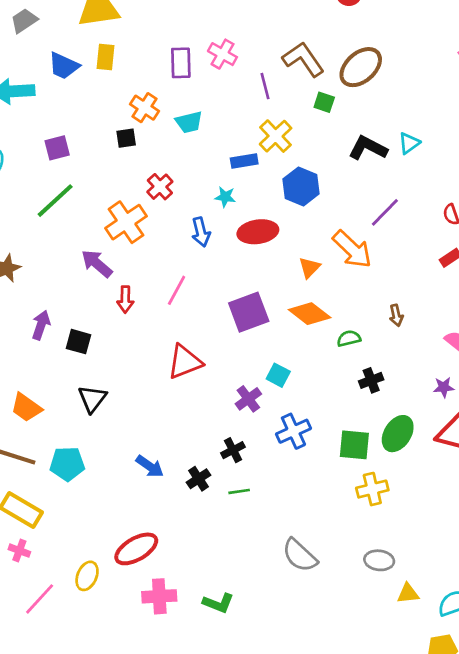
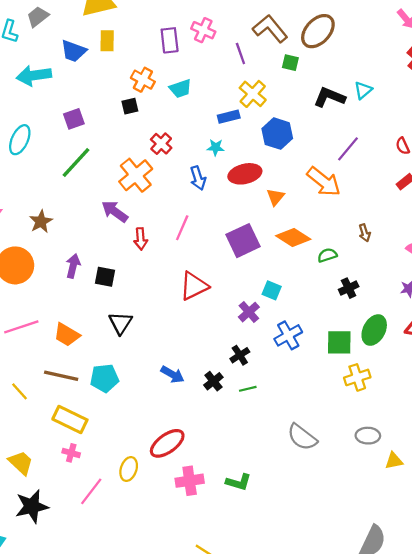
orange triangle: (309, 267) -> (275, 197), moved

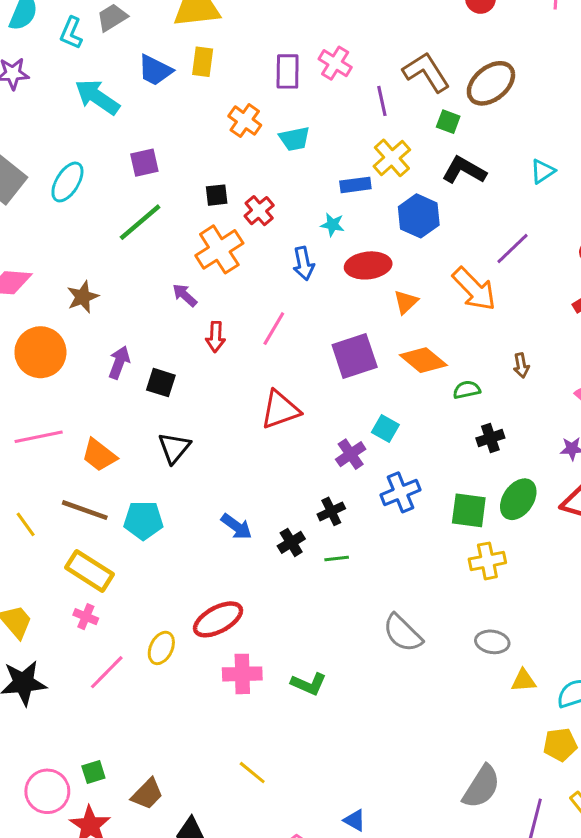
cyan arrow: (34, 76) -> (97, 97), turned 36
black L-shape: (329, 97) -> (464, 170), moved
black square: (130, 106) -> (217, 195), moved
purple arrow: (115, 211) -> (185, 295), size x0.7

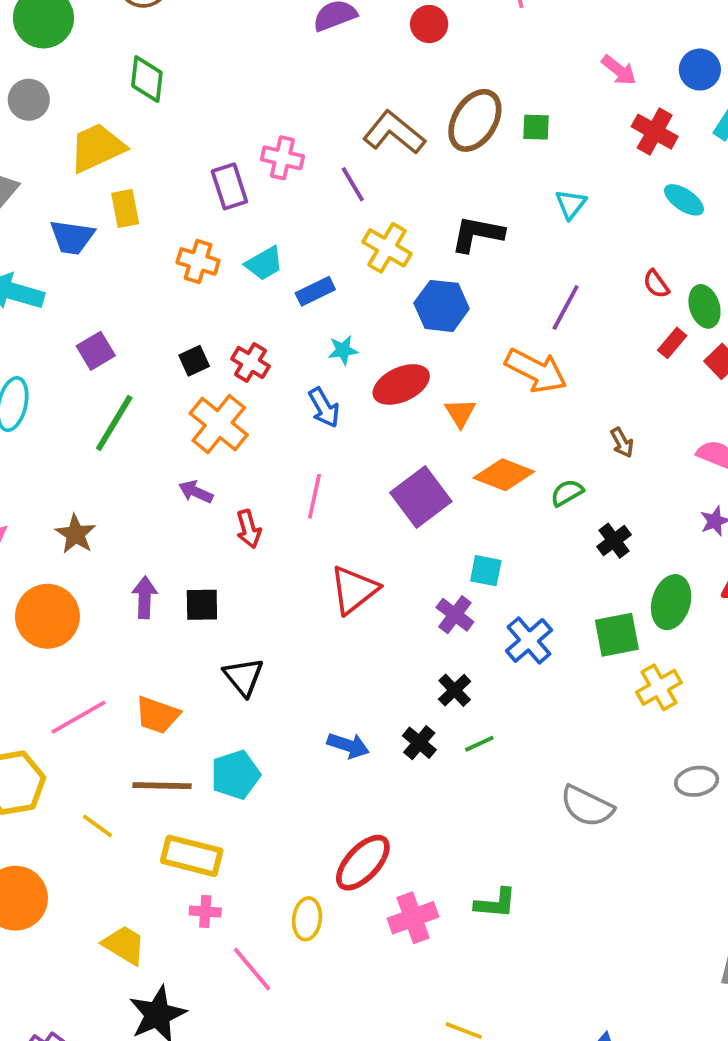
green square: (448, 122) -> (536, 127), moved
blue rectangle: (355, 185) -> (315, 291), moved
pink line: (107, 672) -> (252, 969), turned -66

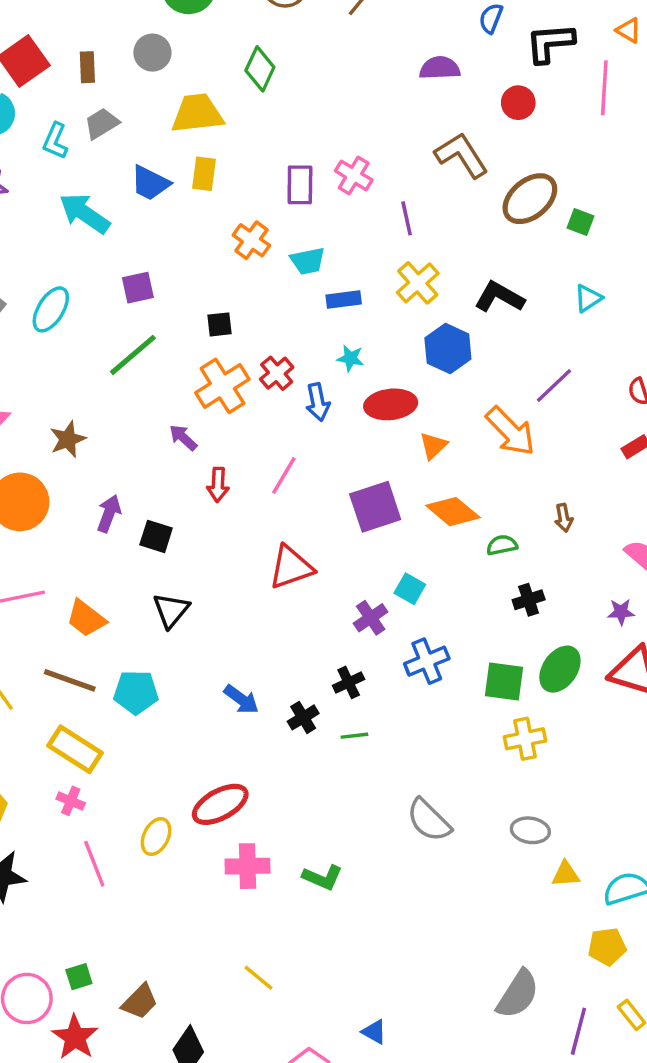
brown L-shape: (394, 133) -> (461, 155), moved
red cross: (250, 362) -> (277, 373), moved

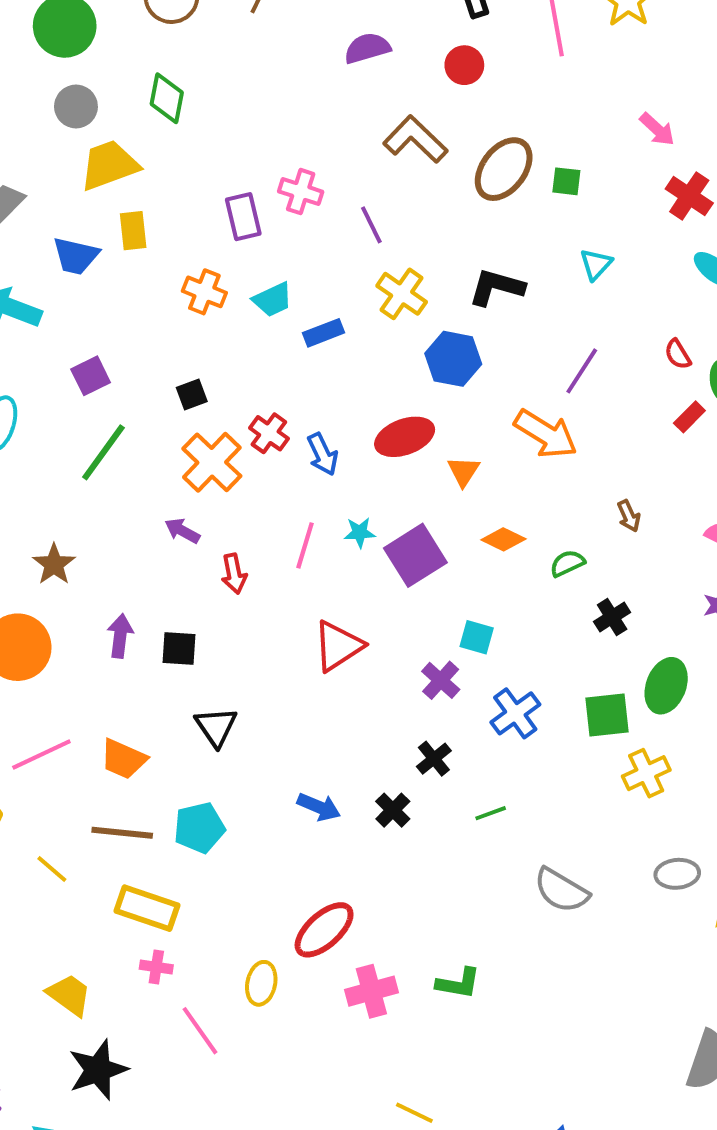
gray circle: (152, 53) -> (76, 106), moved
cyan star: (350, 358) -> (360, 532), moved
orange diamond: (453, 512) -> (503, 539), size x0.7
green line: (354, 736) -> (491, 813), moved

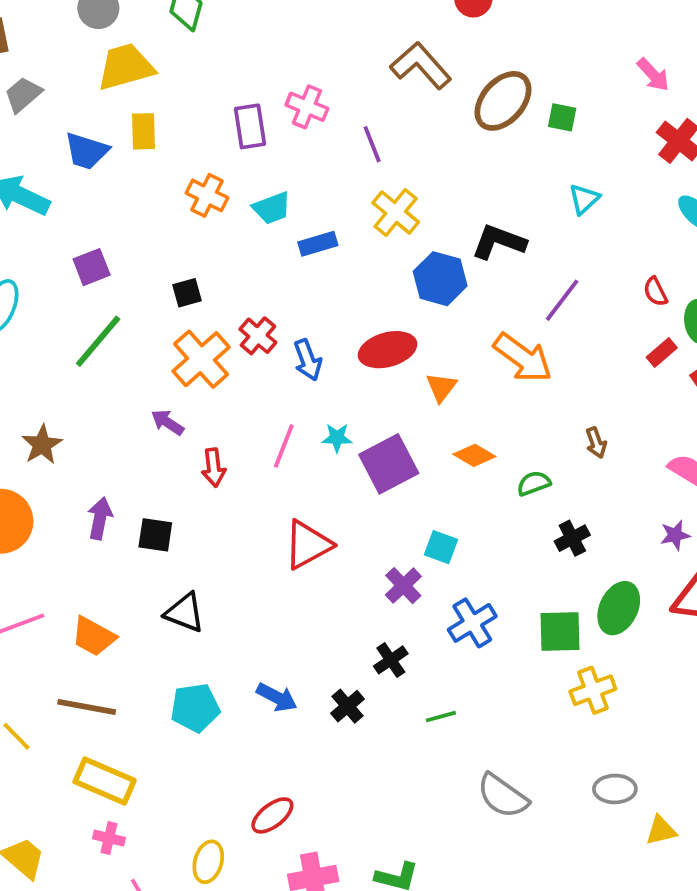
black L-shape: (496, 287) -> (499, 242), moved
black triangle: (216, 727) -> (185, 613), turned -39
cyan pentagon: (199, 828) -> (195, 708), moved
red ellipse: (324, 930) -> (272, 815), size x0.7

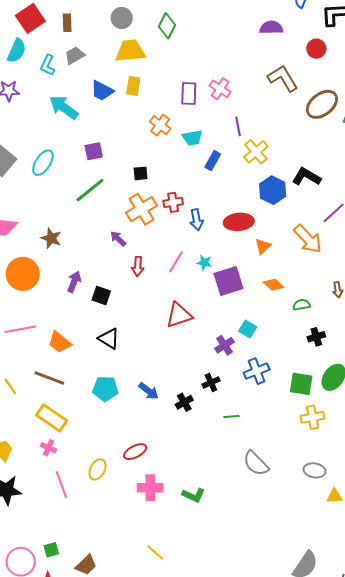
purple line: (372, 144) -> (238, 126), moved
blue rectangle: (318, 244) -> (213, 161), turned -54
red cross: (258, 336) -> (173, 202), turned 30
brown star: (42, 445) -> (51, 238), turned -30

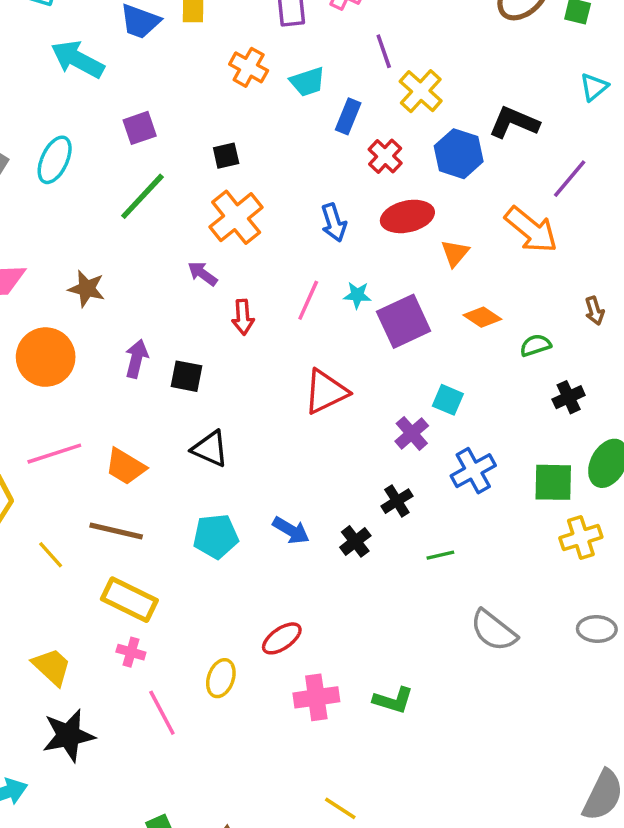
red cross: (173, 202) -> (385, 156), moved, turned -30

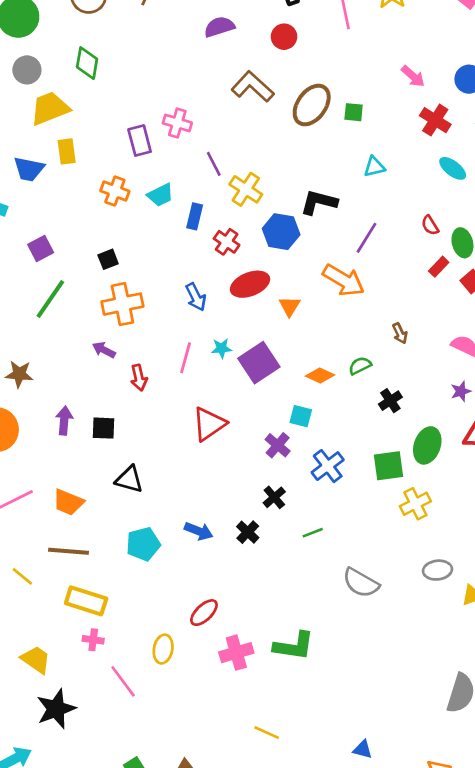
cyan triangle: (594, 87) -> (374, 167), turned 35
orange cross: (236, 217) -> (122, 304), turned 36
orange diamond: (482, 317) -> (320, 376), moved
green L-shape: (393, 700) -> (294, 646), size x1.4

